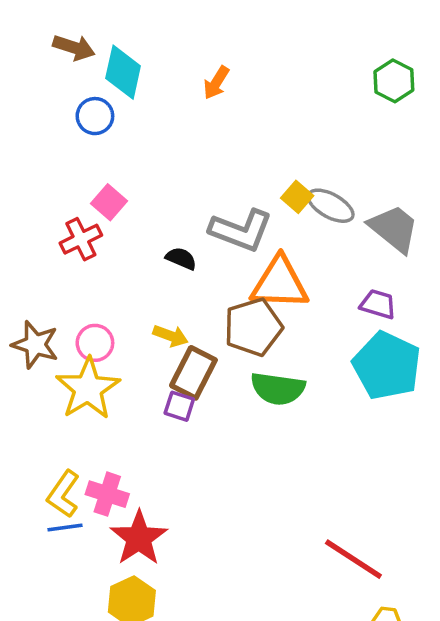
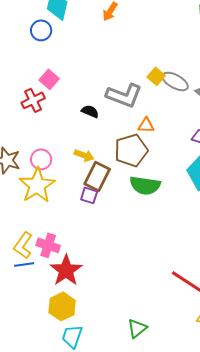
orange triangle: (280, 283) -> (146, 125), size x0.5

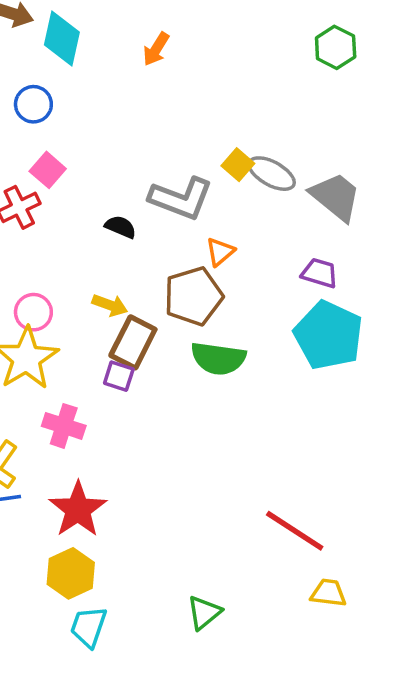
blue circle: (41, 30) -> (33, 104), moved
orange triangle: (146, 125) -> (220, 252), turned -42
pink cross: (48, 245) -> (64, 426), moved

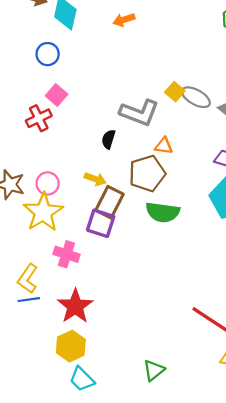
orange arrow: (156, 49) -> (124, 20), turned 40
black semicircle: (121, 227) -> (108, 139), moved, turned -96
orange triangle: (220, 252) -> (164, 146), turned 48
purple square: (119, 376) -> (101, 223), size x1.5
cyan trapezoid: (89, 627) -> (82, 379), turned -64

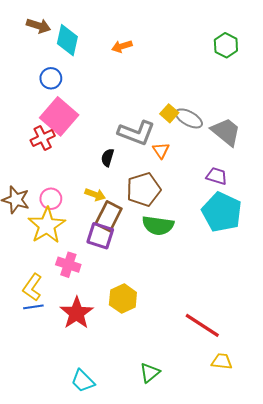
pink square: (56, 95) -> (59, 116), size x1.8
orange triangle: (164, 146) -> (161, 150), moved, turned 48
yellow hexagon: (71, 346) -> (123, 299), moved

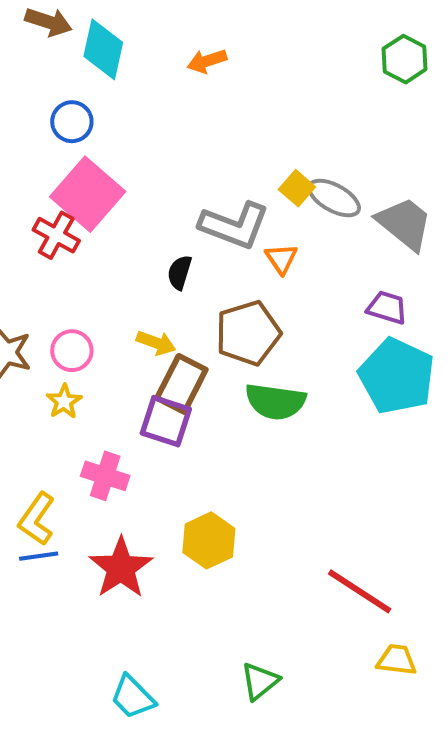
red cross: (43, 138) -> (56, 235), turned -35
yellow star: (47, 226) -> (64, 402), size x0.5

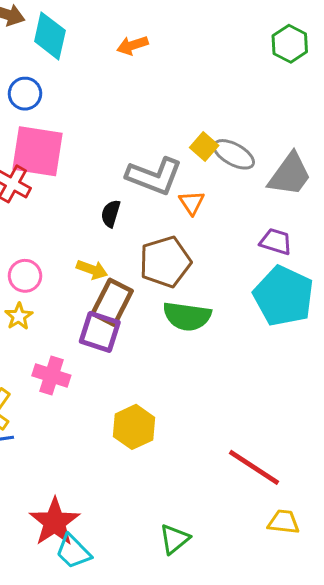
pink square: (88, 194) -> (37, 151), turned -32
gray trapezoid: (405, 223) -> (290, 175), turned 87
red star: (121, 568) -> (55, 522), moved

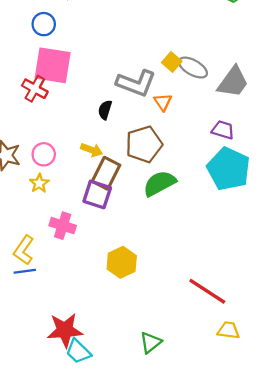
green semicircle: (187, 316) -> (159, 183), turned 144
red star: (55, 522) -> (65, 330), turned 30

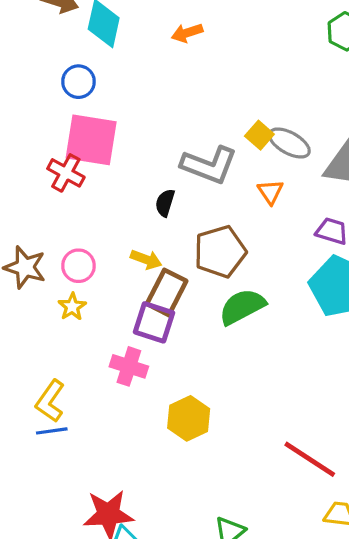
orange triangle: (163, 102) -> (270, 192), moved
pink cross: (63, 226) -> (129, 366), moved

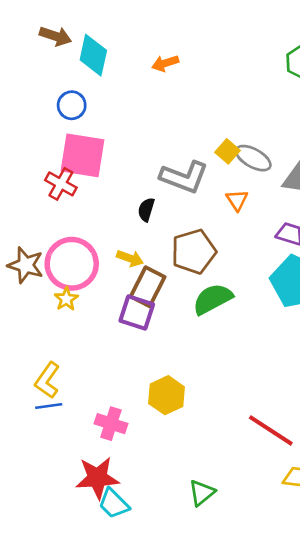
pink circle: (78, 266) -> (72, 264), size x1.8
pink cross: (129, 366) -> (111, 424), moved

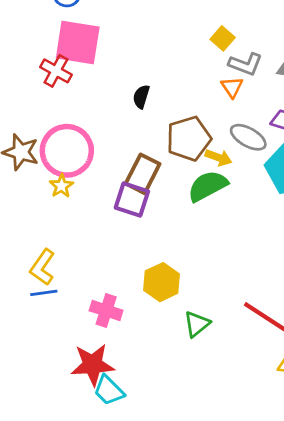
gray ellipse: (253, 158) -> (248, 137), moved
gray L-shape: (184, 177) -> (246, 64), moved, size x0.7
yellow arrow: (130, 258) -> (218, 158), moved
green triangle: (202, 493) -> (197, 324), moved

